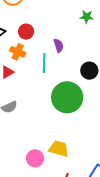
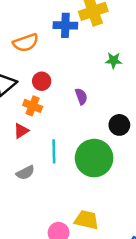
cyan line: (44, 63) -> (54, 151), moved

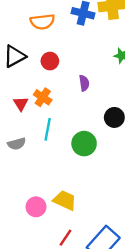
orange cross: (33, 106) -> (43, 97), moved
red triangle: (21, 131) -> (21, 104), turned -42
green circle: (94, 158) -> (84, 144), size x0.7

